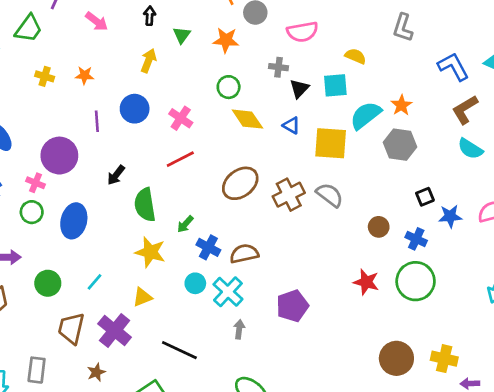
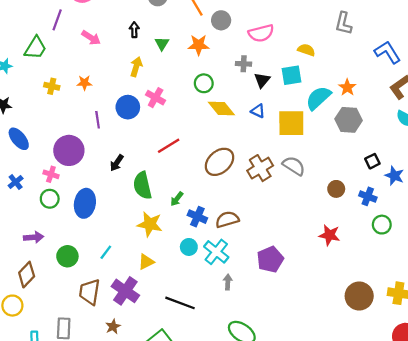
pink cross: (181, 118) -> (156, 98), moved
blue star: (450, 216) -> (394, 176), turned 30
green circle: (416, 281) -> (382, 225), moved, size x0.6

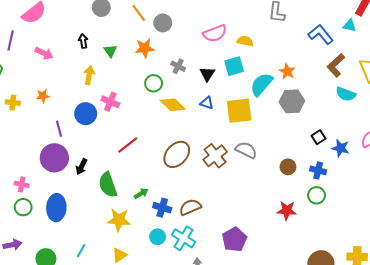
pink semicircle: (261, 33) -> (215, 33), moved
gray cross: (244, 64) -> (178, 66), moved, turned 32
purple circle: (69, 150) -> (54, 158), moved
green arrow: (177, 199) -> (141, 194), turned -152
green circle: (382, 225) -> (317, 195), moved

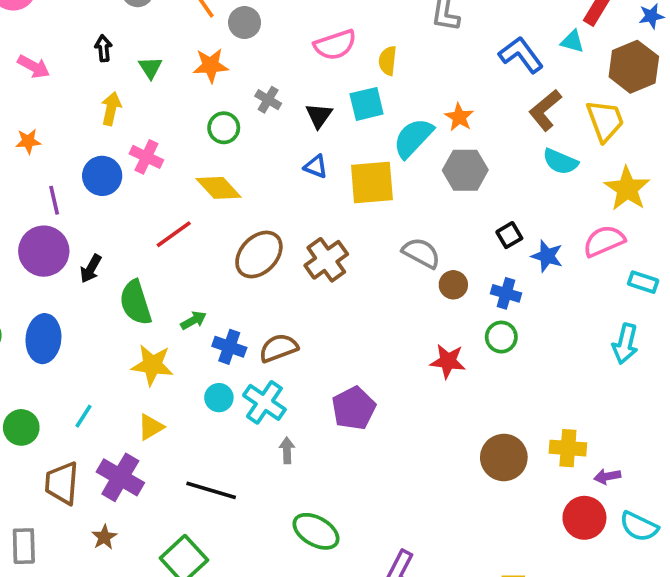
yellow semicircle: (245, 41) -> (388, 61), turned -98
yellow diamond: (173, 105) -> (219, 188), moved
gray semicircle: (246, 150) -> (421, 253), moved

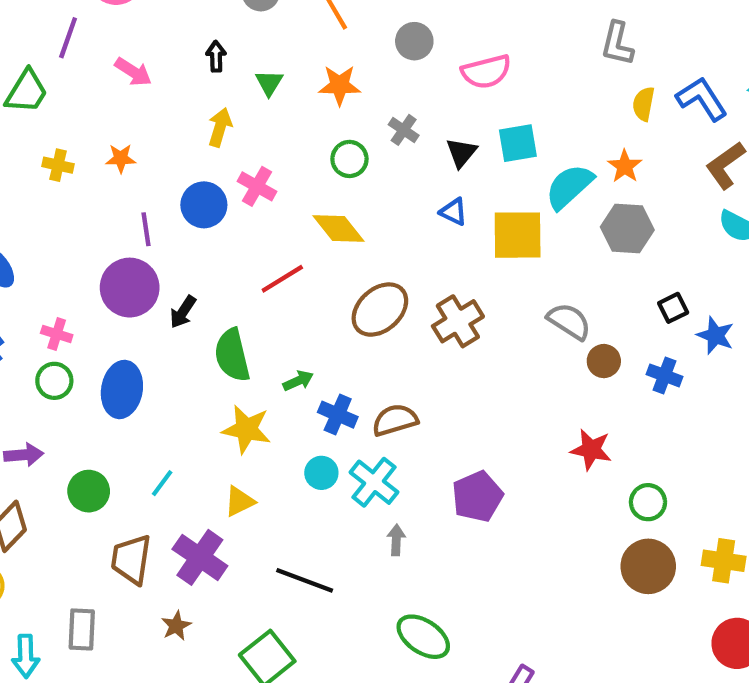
gray circle: (245, 23) -> (414, 41), moved
yellow semicircle: (388, 61) -> (644, 104), moved
green circle: (501, 337) -> (648, 502), moved

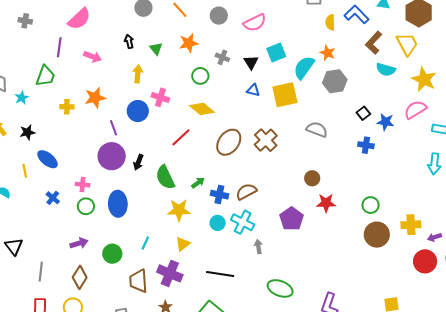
orange star: (121, 158) -> (95, 98), size x1.5
brown circle: (604, 361) -> (312, 178), moved
red star: (591, 450) -> (326, 203), moved

